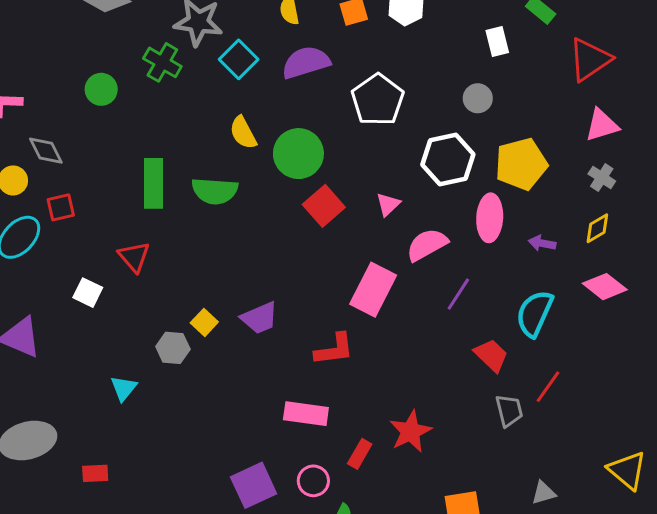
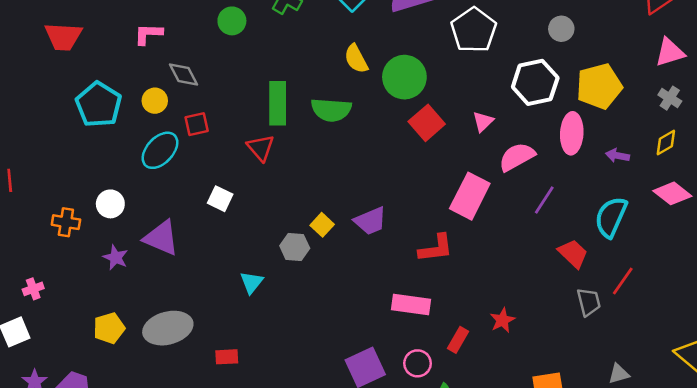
red triangle: (134, 257) -> (261, 148), moved
red star: (411, 432) -> (502, 320), size x0.7

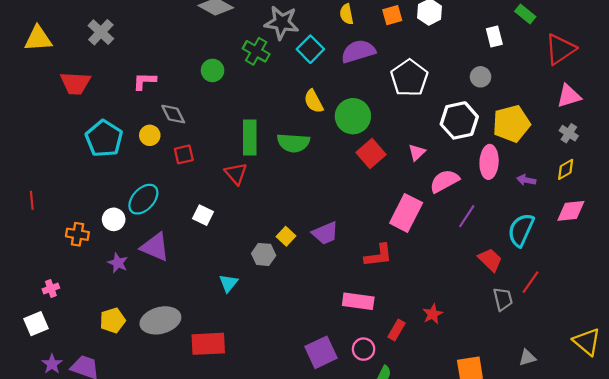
cyan ellipse: (160, 150) -> (143, 199), moved
pink diamond: (672, 193) -> (571, 211), turned -44
red rectangle: (227, 357) -> (208, 344), size x1.8

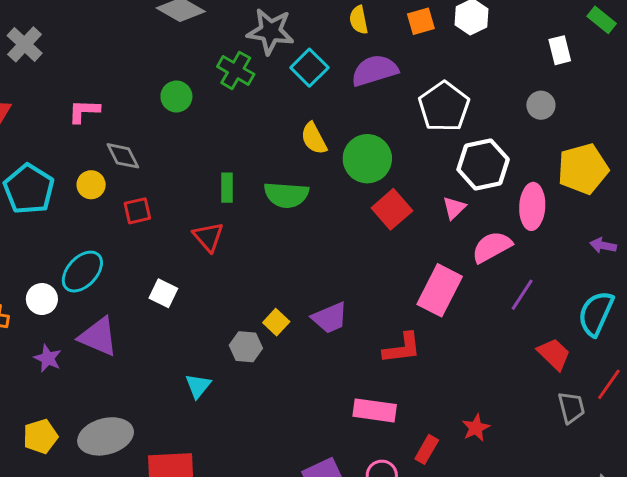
white hexagon: (459, 120) -> (483, 164), moved
green rectangle: (250, 137) -> (227, 188), size x0.6
pink ellipse: (489, 162) -> (532, 206), moved

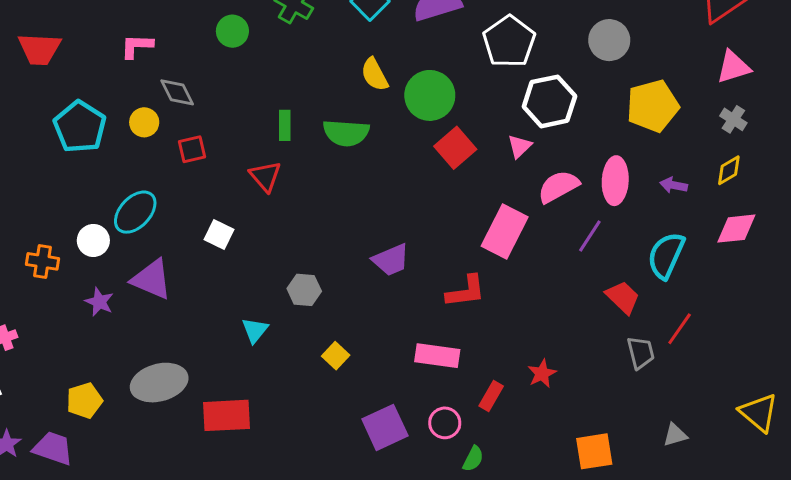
gray circle: (541, 105) -> (609, 40), size x1.4
pink ellipse: (532, 206) -> (615, 181), moved
yellow square: (276, 322) -> (336, 356), moved
yellow pentagon: (40, 436) -> (84, 400), moved

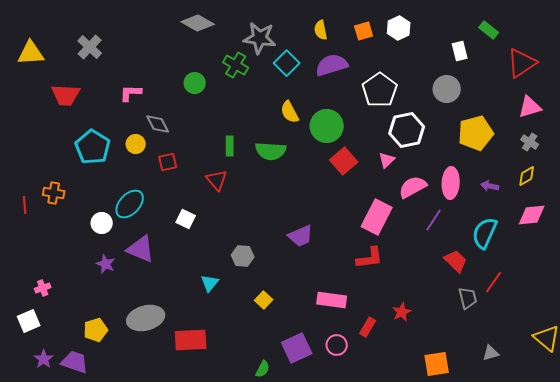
orange cross: (42, 261) -> (54, 193), moved
red L-shape: (466, 291) -> (370, 258), moved
green semicircle: (473, 459) -> (263, 369), moved

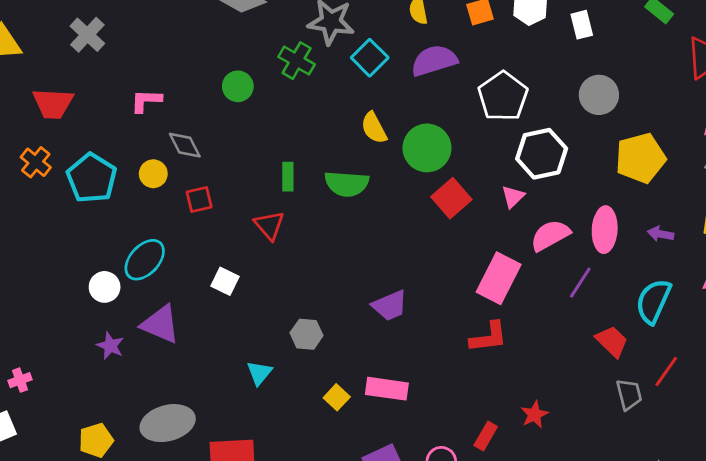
white rectangle: (460, 51) -> (582, 25), moved
orange cross: (54, 193) -> (36, 162), moved, turned 30
pink rectangle: (332, 300) -> (387, 389), moved

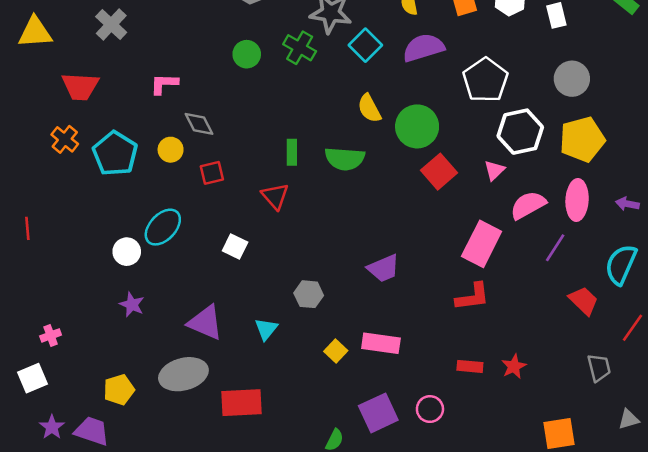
green circle: (238, 86) -> (247, 54), moved
yellow pentagon: (640, 158) -> (582, 139), moved
purple triangle: (160, 324) -> (205, 323), moved
gray trapezoid: (629, 394) -> (599, 368), moved
red rectangle: (486, 436) -> (470, 366), moved, turned 65

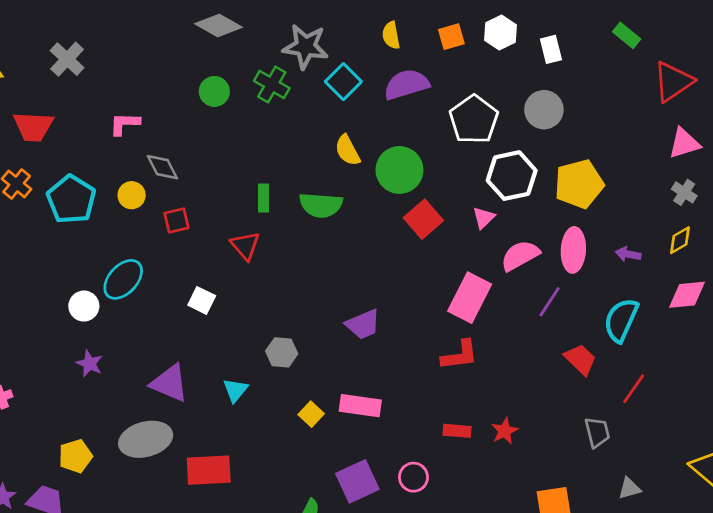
gray circle: (572, 79) -> (544, 110), moved

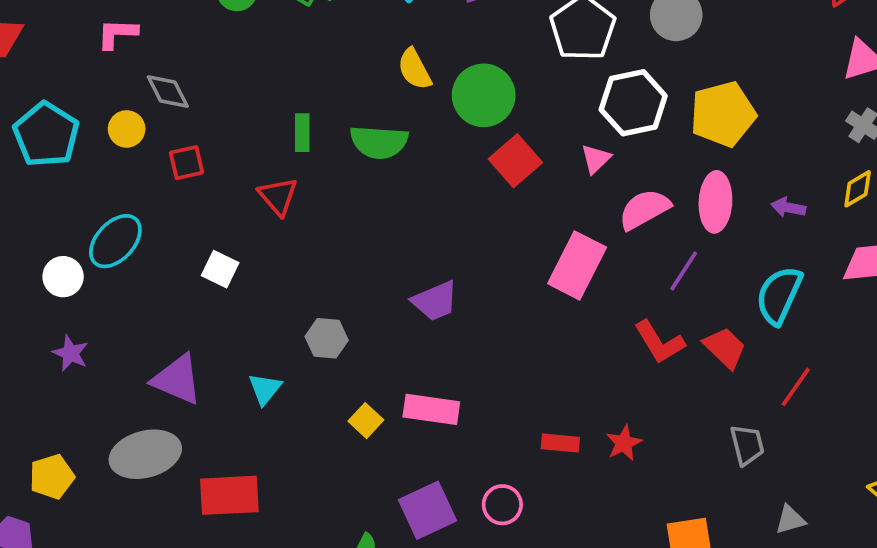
red L-shape: (460, 355) -> (659, 342), moved, turned 66

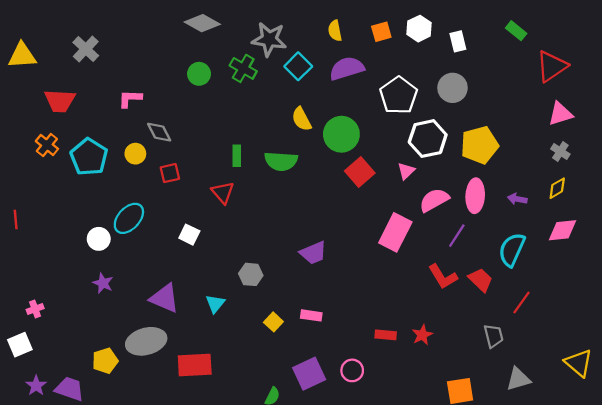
pink rectangle: (431, 409) -> (311, 315), size x0.7
yellow pentagon: (52, 477) -> (105, 361), moved
gray triangle: (790, 520) -> (518, 379), size x1.4

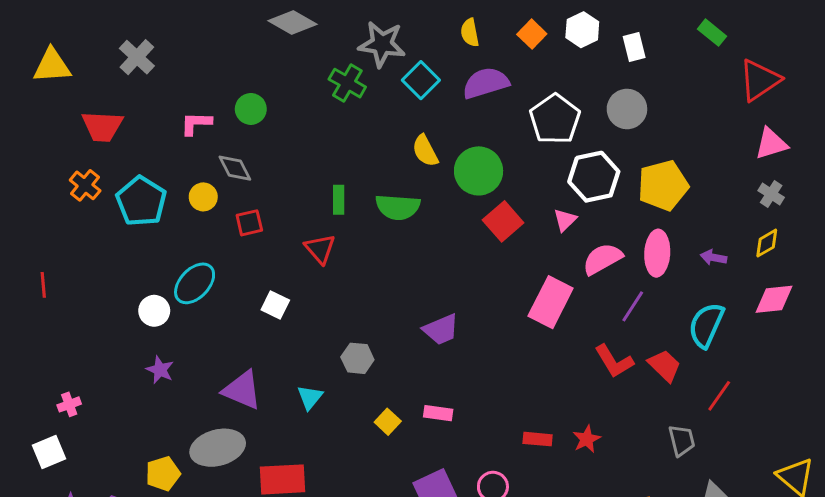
orange square: (381, 32) -> (532, 34), turned -30
green circle: (199, 74) -> (251, 109), moved

